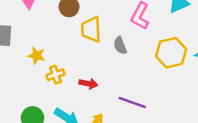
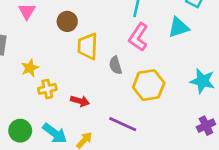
yellow hexagon: (171, 53) -> (149, 85), moved
yellow star: (37, 56) -> (30, 68), turned 30

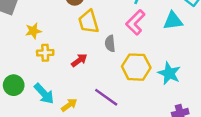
yellow trapezoid: (88, 46) -> (89, 22), turned -30
cyan star: (202, 81) -> (169, 73), moved
red arrow: (80, 101) -> (79, 60), moved, turned -63

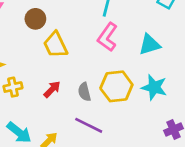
cyan triangle: (173, 21) -> (149, 45), moved
gray semicircle: (110, 44) -> (84, 92), moved

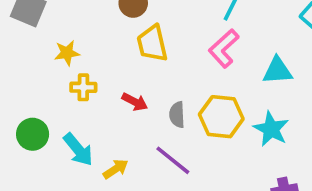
red arrow: (52, 89) -> (135, 102), turned 60

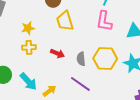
pink L-shape: (224, 48) -> (104, 21), turned -35
yellow star: (67, 53) -> (28, 28), moved

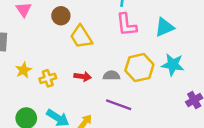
yellow star: (28, 28) -> (23, 70), moved
gray semicircle: (81, 59) -> (112, 76), turned 112

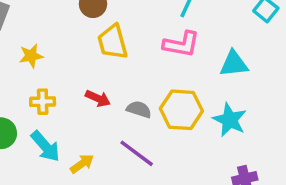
pink L-shape: (127, 25) -> (181, 44), turned -90
yellow star: (23, 70) -> (31, 56), moved
yellow cross: (48, 78) -> (43, 102), moved

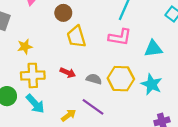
yellow cross: (43, 102) -> (33, 75), size x1.5
yellow arrow: (82, 164) -> (69, 115), moved

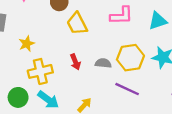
red arrow: (68, 73) -> (75, 62), turned 56
purple line: (93, 107) -> (127, 89), moved

